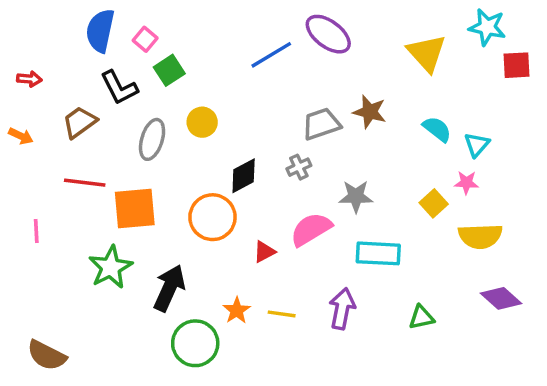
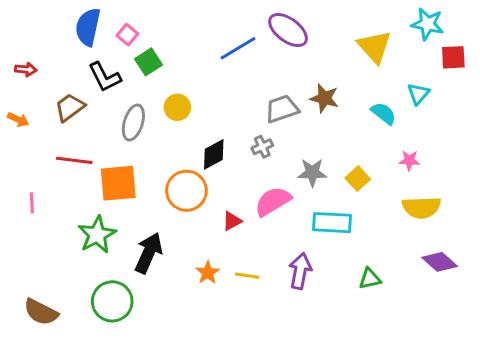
cyan triangle: (477, 145) -> (418, 94), moved
yellow square: (434, 203) -> (358, 179), moved
green circle: (195, 343) -> (112, 301), moved

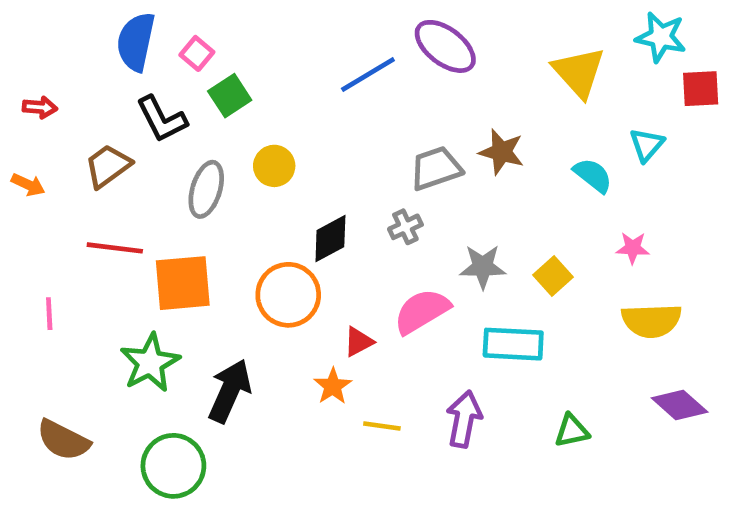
orange star: (208, 273) -> (333, 386), moved
brown semicircle: (41, 312) -> (63, 440), moved

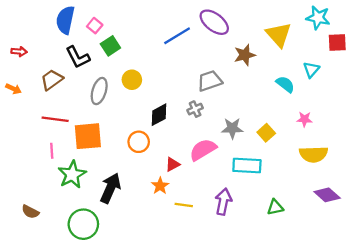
brown star: (501, 152) -> (245, 55), moved, turned -30
orange circle: (288, 295) -> (139, 142), size x0.7
pink line: (49, 314) -> (52, 151), moved
brown semicircle: (63, 440) -> (30, 212), size x0.7

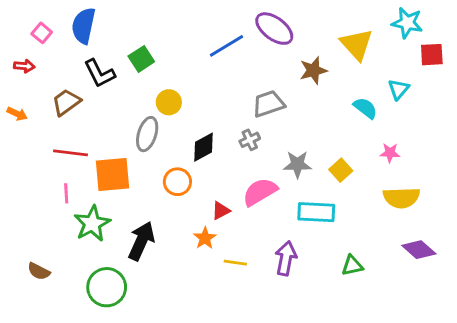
pink square: (95, 26) -> (42, 33), moved
gray ellipse: (99, 91) -> (147, 134), moved

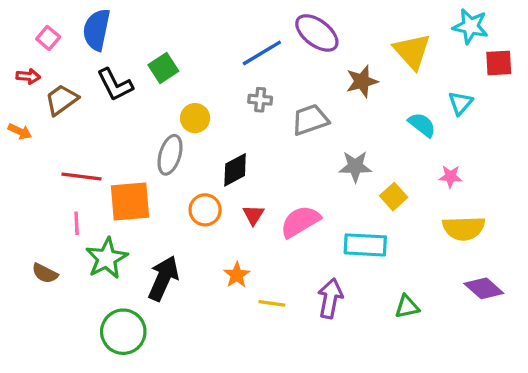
brown trapezoid: (66, 102) -> (62, 100), moved
gray cross: (250, 140) -> (260, 100), moved, turned 30
gray star: (297, 164) -> (355, 166), moved
red triangle: (221, 211) -> (253, 215), moved, turned -30
brown semicircle: (39, 271) -> (45, 273), moved

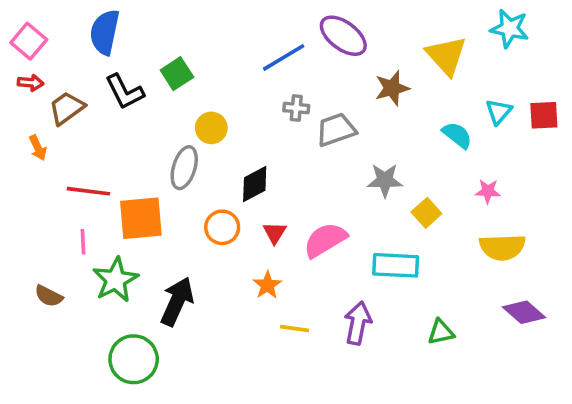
pink square: (48, 38) -> (29, 41), moved, size x1.4
red square: (499, 63) -> (544, 115), moved
gray cross: (260, 100) -> (296, 108), moved
orange arrow: (20, 131) -> (38, 148), moved, turned 40
orange star: (237, 275) -> (267, 285), moved

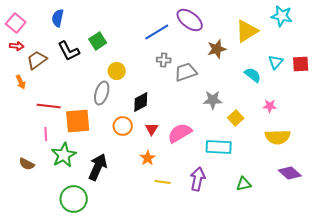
blue semicircle: (105, 32) -> (58, 18), size x0.7
yellow triangle: (446, 56) -> (247, 31), turned 40

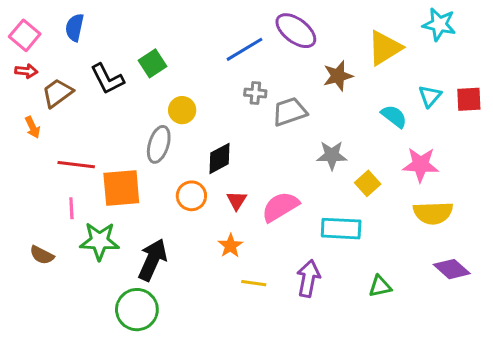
blue semicircle: (58, 18) -> (75, 28), moved
pink star: (270, 106) -> (421, 165), size x1.6
green star: (64, 155) -> (100, 241), turned 30
green circle: (74, 199) -> (137, 310), moved

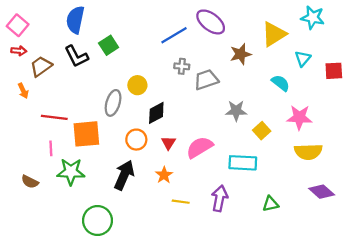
blue semicircle: (75, 28) -> (75, 20), moved, size x1.4
cyan triangle: (430, 96) -> (303, 59), moved
yellow circle: (182, 110) -> (137, 85), moved
black arrow: (152, 260) -> (124, 175), moved

